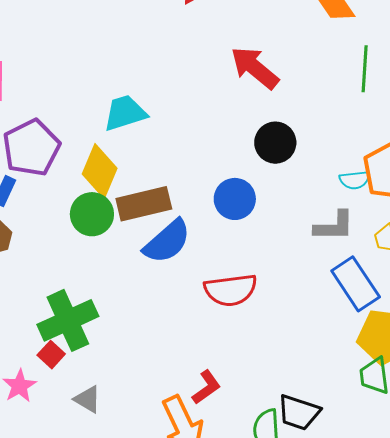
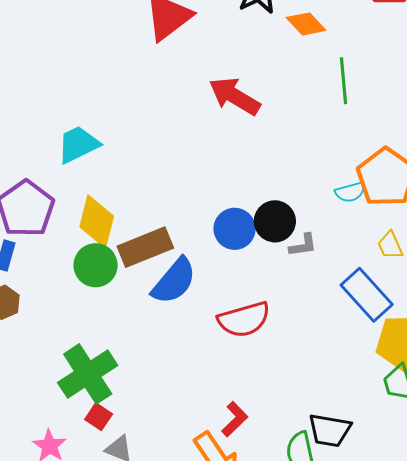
cyan trapezoid: (125, 113) -> (78, 144), moved
black circle: (275, 143) -> (275, 221), moved
gray L-shape: (334, 226) -> (303, 245), moved, size x0.7
red square: (51, 355) -> (99, 417), moved

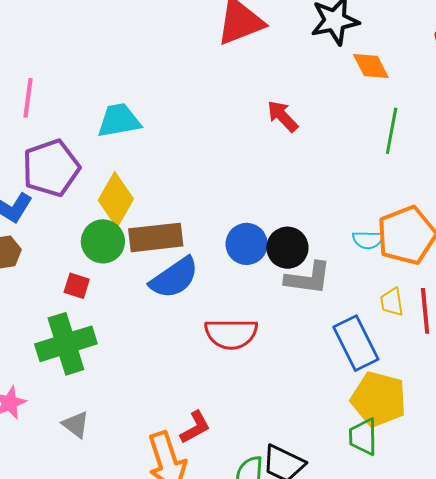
red arrow: (235, 96) -> (283, 116), size x0.7
gray L-shape: (303, 245) -> (308, 278), size x1.6
red square: (99, 417) -> (77, 286), moved, turned -32

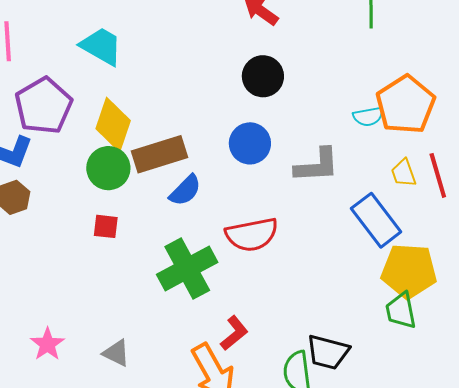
cyan trapezoid: (119, 120) -> (101, 46), turned 51
black circle: (287, 248) -> (263, 76), moved
blue semicircle: (174, 278) -> (185, 190), size x0.7
red square: (77, 286) -> (106, 226), moved
green cross: (66, 344) -> (187, 268), moved

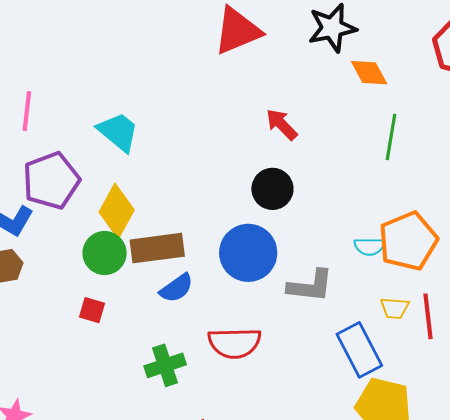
blue circle: (250, 143) -> (248, 253), size x1.4
yellow trapezoid: (404, 173) -> (395, 308), turned -76
green cross: (187, 268) -> (165, 365), size x0.7

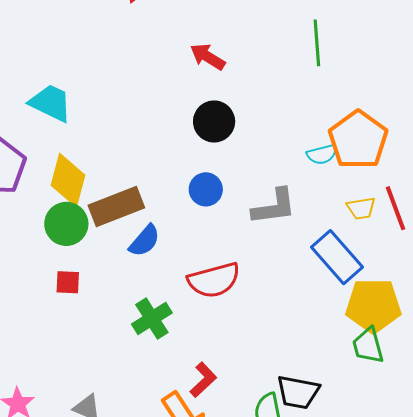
blue circle: (248, 253) -> (206, 189), size x0.6

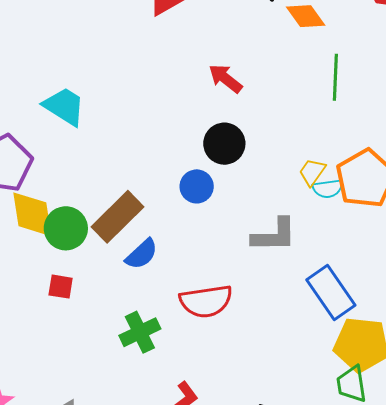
yellow diamond: (68, 180) -> (32, 214), moved, turned -30
blue circle: (206, 189) -> (197, 186), moved
brown rectangle: (116, 206) -> (117, 217), turned -30
yellow trapezoid: (361, 208) -> (312, 172), moved, turned 128

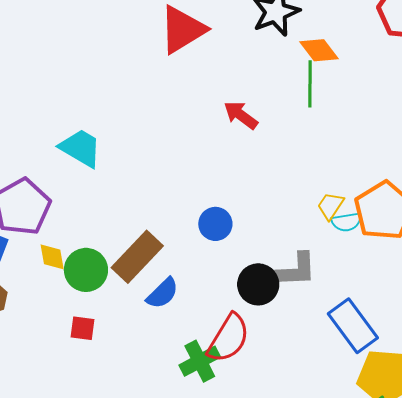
green line: (335, 77) -> (310, 84), moved
black circle: (224, 144) -> (258, 284), moved
yellow diamond: (32, 214) -> (52, 257), size x0.6
red semicircle: (206, 301) -> (228, 338), turned -48
green cross: (140, 332) -> (200, 361), moved

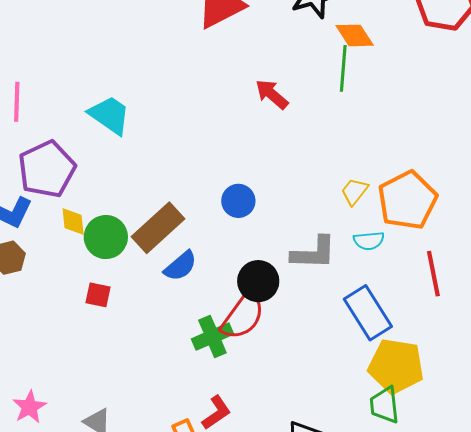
cyan semicircle: (347, 222) -> (369, 241), moved
black circle: (258, 284) -> (258, 281), moved

